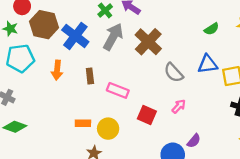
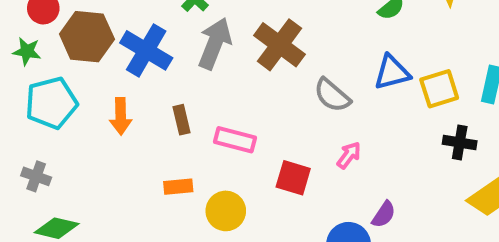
orange rectangle: (83, 123) -> (178, 187), moved

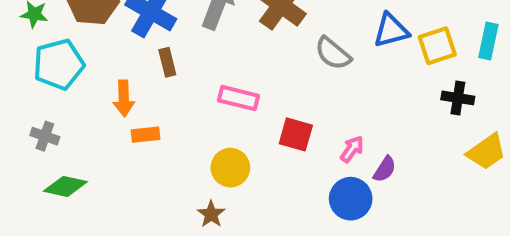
orange arrow: (121, 116) -> (124, 98), moved
brown rectangle: (181, 120) -> (167, 62), moved
pink arrow: (349, 155) -> (352, 149), moved
orange rectangle: (178, 187) -> (146, 135), moved

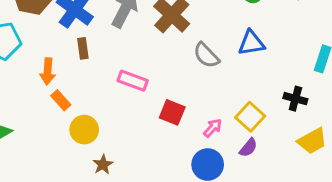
yellow square: (437, 46) -> (250, 117), moved, turned -36
orange rectangle: (146, 135) -> (61, 100), turned 48
yellow circle: (230, 168) -> (84, 130), moved
purple semicircle: (385, 169) -> (248, 148), moved

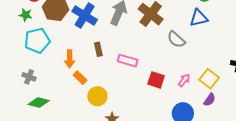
blue triangle: (251, 43) -> (199, 18), moved
brown rectangle: (83, 48) -> (98, 49), moved
pink arrow: (213, 128) -> (184, 80), moved

